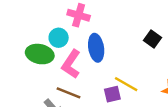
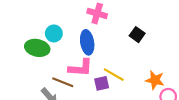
pink cross: (79, 15) -> (97, 13), moved
pink L-shape: (71, 64) -> (80, 68), moved, turned -120

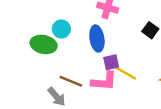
pink L-shape: (80, 68) -> (104, 81), moved
purple square: (102, 83) -> (111, 62), moved

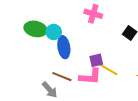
blue ellipse: (97, 39) -> (64, 47), moved
green ellipse: (44, 44) -> (35, 29), moved

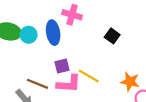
blue ellipse: (64, 47) -> (53, 33), moved
purple square: (96, 60) -> (62, 66), moved

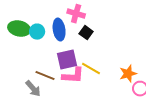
black square: (112, 36) -> (86, 33), moved
purple square: (62, 66) -> (67, 60), size x1.5
orange star: (130, 82) -> (128, 74), turned -30

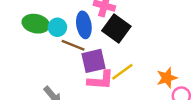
black square: (86, 33) -> (116, 28), size x1.6
yellow line: (91, 69) -> (122, 72), turned -66
brown line: (45, 76) -> (73, 45), moved

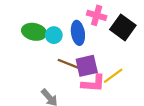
black square: (116, 28) -> (123, 27), moved
brown line: (73, 45) -> (68, 64), moved

